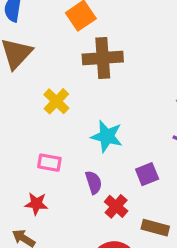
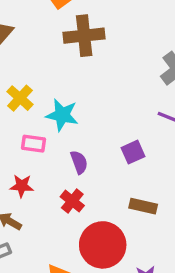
yellow cross: (56, 101) -> (20, 98), moved
cyan star: (107, 136) -> (62, 115), moved
red cross: (116, 206) -> (72, 201), moved

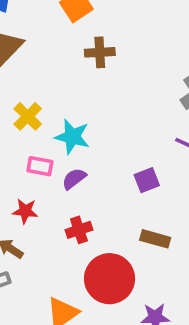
brown cross: (84, 36) -> (100, 52), size x0.7
purple semicircle: (79, 162) -> (74, 179), moved, turned -110
red cross: (72, 201) -> (79, 230), turned 30

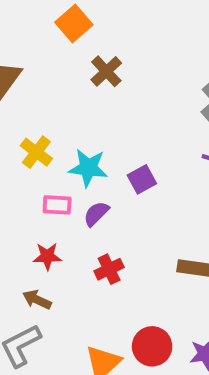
brown cross: (100, 52) -> (106, 71), turned -32
purple square: (147, 180) -> (142, 179), moved
red circle: (110, 279) -> (152, 346), moved, size x0.7

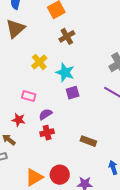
yellow cross: (36, 152) -> (39, 62), moved
cyan star: (88, 168) -> (65, 72), moved
purple semicircle: (96, 214) -> (45, 114), moved

